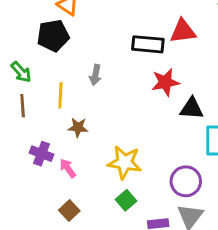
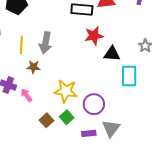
gray arrow: (95, 75) -> (46, 43), moved, size x1.5
purple circle: (186, 181) -> (94, 104), moved
brown square: (69, 210) -> (47, 120), moved

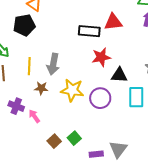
yellow star: (66, 91) -> (72, 90), moved
purple circle: (94, 104) -> (100, 98), moved

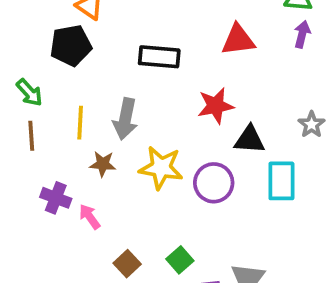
black rectangle: (89, 31) -> (159, 57), moved
green square: (74, 138) -> (180, 260), moved

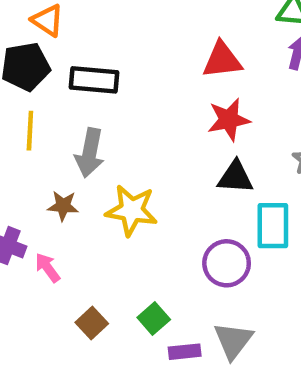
black rectangle: (159, 57) -> (94, 80), moved
red star: (216, 106) -> (229, 120), moved
yellow line: (80, 123) -> (30, 131), moved
purple circle: (214, 183) -> (227, 263), moved

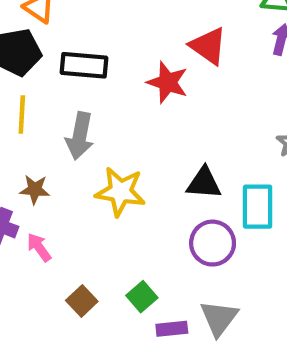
red triangle: (222, 60) -> (208, 46), turned 42
red star: (229, 120) -> (168, 82), moved, turned 30
black triangle: (235, 177) -> (204, 183), moved
brown star: (63, 206) -> (35, 189), moved

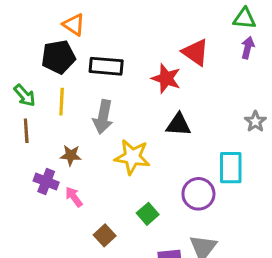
black triangle: (204, 183) -> (178, 125), moved
green square: (142, 297) -> (148, 214), moved

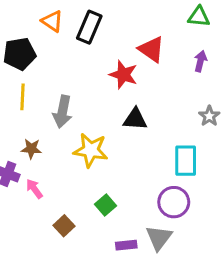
orange triangle: (74, 25) -> (52, 21), moved
purple arrow: (248, 48) -> (200, 61), moved
black rectangle: (106, 66) -> (89, 27), moved, turned -72
purple circle: (198, 194) -> (174, 202), moved

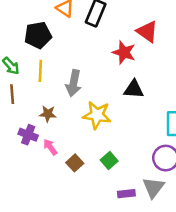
brown square: (64, 226) -> (75, 163), moved

